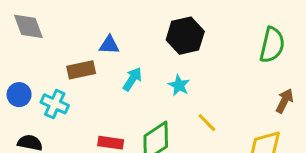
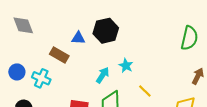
black hexagon: (185, 36) -> (106, 31), moved
brown rectangle: (81, 70) -> (59, 55), turned 42
cyan arrow: (132, 79) -> (103, 75), moved

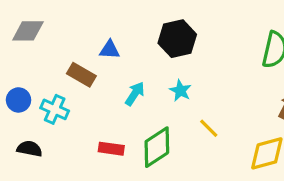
gray diamond: (23, 25) -> (28, 31), turned -70
black hexagon: (106, 31) -> (177, 39), moved
cyan arrow: (103, 75) -> (135, 94), moved

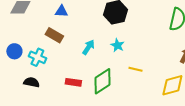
blue triangle: (110, 50) -> (61, 11), moved
yellow line: (209, 128) -> (135, 69), turned -32
black semicircle: (30, 149) -> (31, 82), moved

